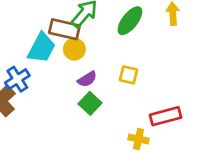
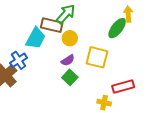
green ellipse: (130, 21) -> (117, 28), moved
yellow circle: (74, 49) -> (70, 38), moved
yellow square: (129, 75) -> (97, 57), size x1.6

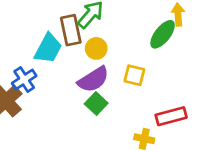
brown rectangle: (52, 25) -> (71, 30), turned 65
yellow square: (97, 57) -> (134, 75), size x0.7
purple semicircle: (68, 60) -> (93, 80), size x1.6

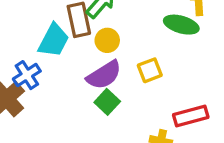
green ellipse: (163, 34) -> (181, 25), turned 68
yellow square: (134, 75) -> (150, 70), turned -35

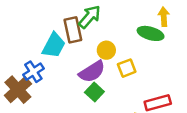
yellow circle: (107, 40) -> (106, 50), moved

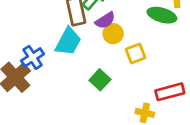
cyan trapezoid: (54, 45) -> (68, 42), moved
purple semicircle: (92, 72) -> (105, 20), moved, size x0.7

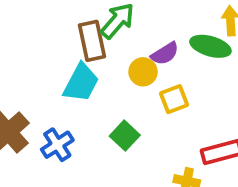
purple semicircle: (105, 20) -> (165, 54), moved
blue cross: (33, 57) -> (57, 145), moved

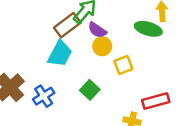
brown rectangle: (92, 41) -> (67, 25), turned 65
purple semicircle: (165, 54) -> (97, 30), moved, turned 66

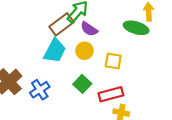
yellow circle: (102, 46) -> (84, 51), moved
yellow square: (123, 65) -> (113, 61), turned 30
red rectangle: (156, 101) -> (111, 94), moved

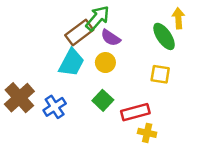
green ellipse: (136, 28) -> (164, 36), turned 40
yellow square: (113, 61) -> (160, 74), moved

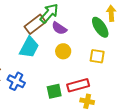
yellow circle: (105, 63) -> (63, 51), moved
green square: (103, 100) -> (54, 91), moved, turned 35
blue cross: (55, 107) -> (16, 81), turned -30

